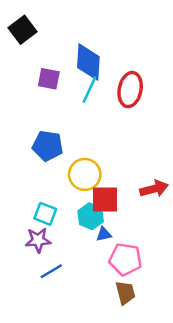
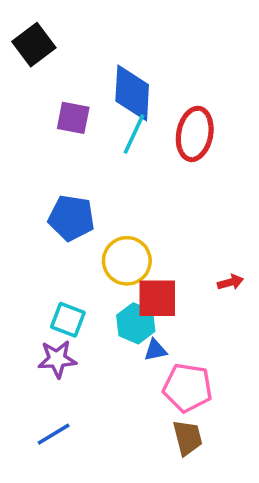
red arrow: (154, 189) -> (230, 282), size x0.6
blue line: (51, 271) -> (54, 434), moved

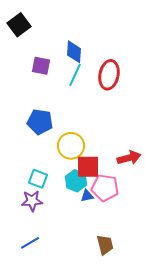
blue diamond: (132, 93) -> (74, 52), size x0.7
red arrow: (230, 282) -> (129, 158), size x1.6
pink pentagon: (188, 388) -> (105, 188), moved

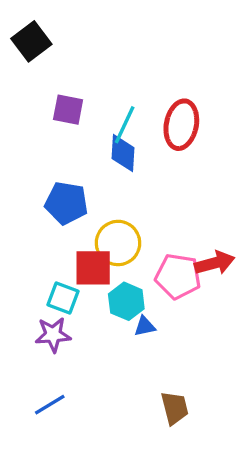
blue diamond: (74, 52) -> (123, 153), moved
red square: (88, 167) -> (93, 268), moved
pink pentagon: (105, 188) -> (178, 276), moved

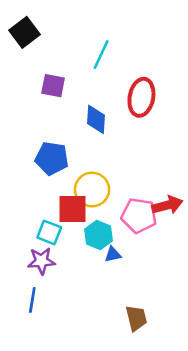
cyan line: (125, 125) -> (101, 54), moved
blue line: (50, 405) -> (32, 300), moved, turned -50

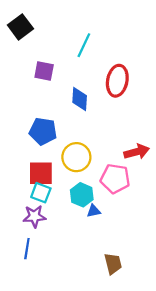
red arrow: (167, 205) -> (137, 152), moved
red square: (73, 209) -> (41, 173), moved

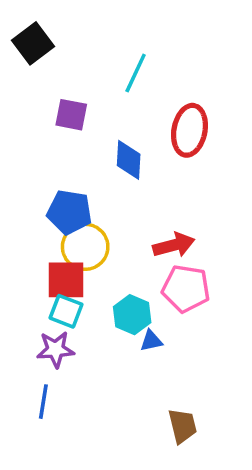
red arrow: (137, 152) -> (174, 245), moved
yellow circle: (76, 157) -> (85, 247), moved

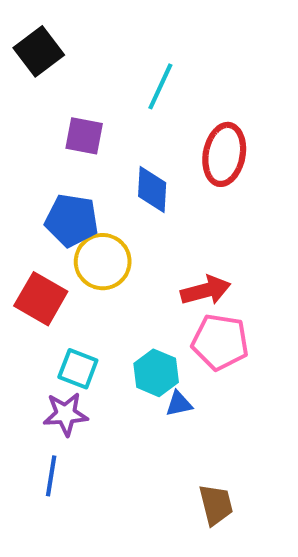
blue pentagon: (69, 212) -> (72, 220), moved
yellow circle: (85, 247) -> (103, 262), moved
red square: (66, 280) -> (41, 299), moved, turned 30

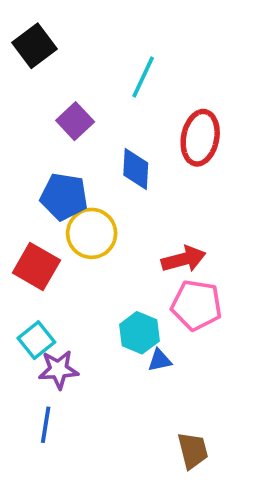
purple square: (84, 136) -> (75, 121), turned 36
cyan square: (78, 369) -> (36, 340), moved, turned 30

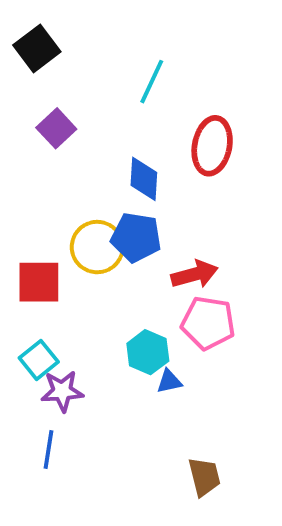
purple square: (75, 121) -> (56, 128), moved
blue pentagon: (64, 197) -> (136, 237), moved
red square: (36, 267) -> (39, 282), turned -30

